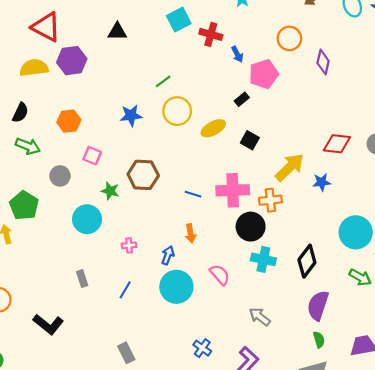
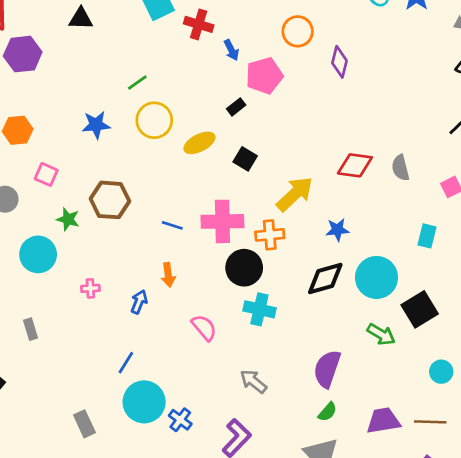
blue star: (322, 182) -> (337, 230), moved
black diamond: (307, 261) -> (325, 279), moved, turned 36
cyan circle: (176, 287) -> (144, 402), moved
blue line: (125, 290) -> (126, 363), moved
green semicircle: (319, 340) -> (328, 412), turned 56

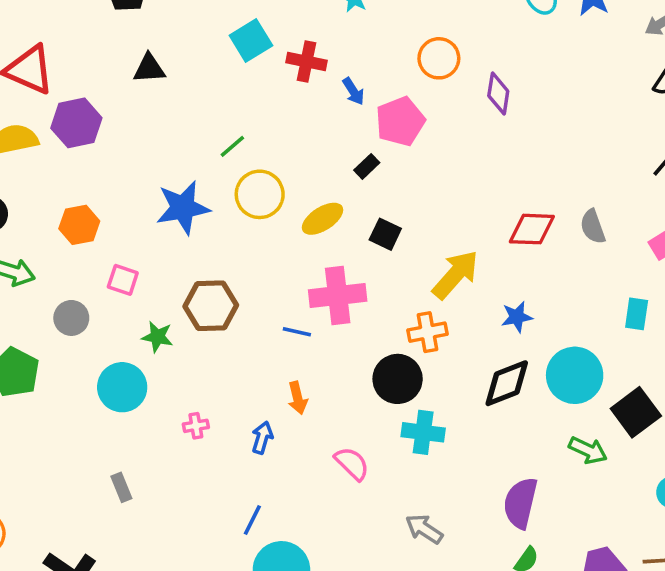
blue star: (96, 125) -> (183, 208), size x1.4
pink cross: (222, 221) -> (338, 295), moved

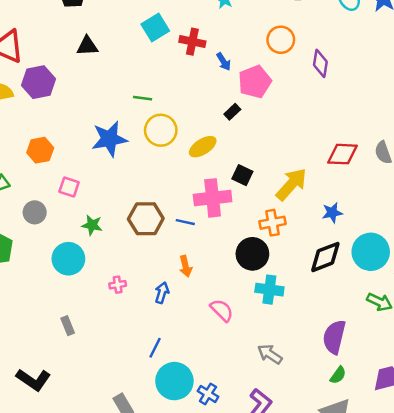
green line: (232, 146) -> (143, 98), turned 48
black square: (385, 234) -> (242, 175), moved
brown hexagon: (211, 306) -> (146, 219), moved

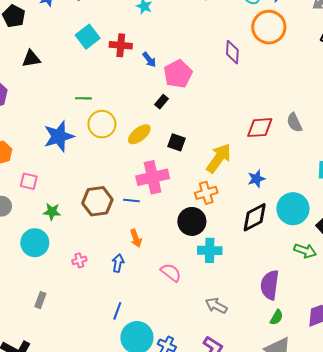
orange circle: (281, 40) -> (269, 27), moved, size x1.4
black square: (242, 175) -> (177, 142), moved
gray rectangle: (68, 326) -> (40, 300), turned 49

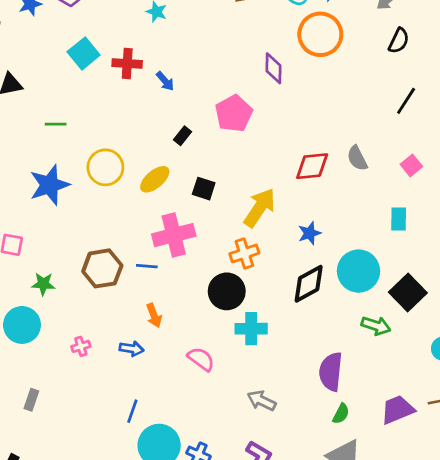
pink pentagon: (178, 74) -> (234, 113), moved
green line: (83, 98) -> (56, 124), moved
blue arrow: (118, 263) -> (132, 349), turned 90

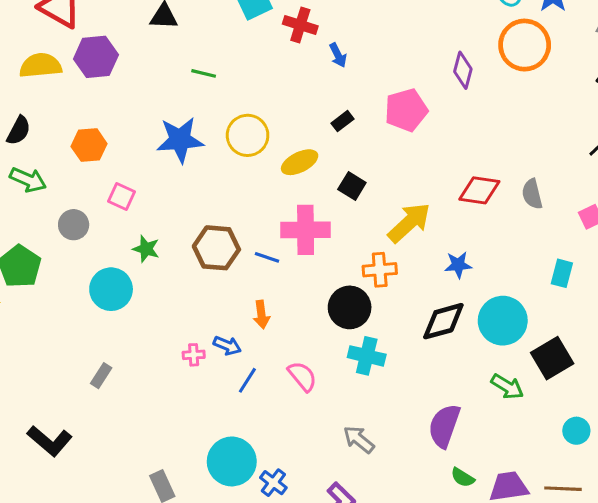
pink cross: (81, 346) -> (194, 355), moved
blue line: (132, 411) -> (247, 380), moved
green semicircle: (341, 414) -> (463, 477), moved, turned 80

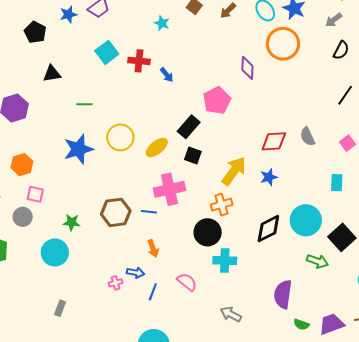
black rectangle: (343, 121) -> (189, 127), moved, size x1.6
pink square: (122, 197) -> (35, 194), moved
blue star: (458, 265) -> (269, 177), moved

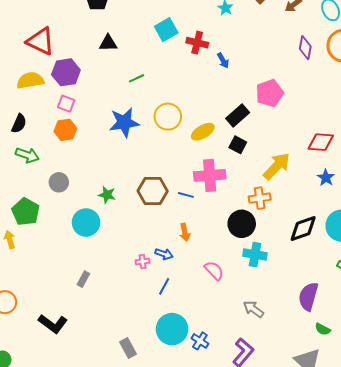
purple diamond: (247, 68) -> (305, 48), moved
green line: (84, 104) -> (137, 78), turned -35
blue star: (269, 177) -> (326, 178), moved, turned -30
pink square: (35, 194) -> (66, 104), moved
blue line: (153, 292) -> (164, 286), moved

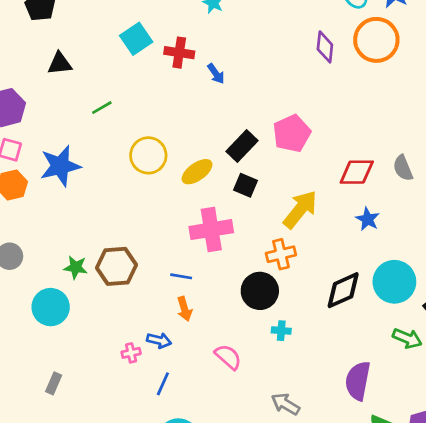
pink pentagon: (270, 93) -> (292, 133), moved
blue star: (124, 122) -> (60, 166), moved
brown hexagon: (153, 191) -> (117, 266), moved
blue line: (186, 195) -> (181, 276), moved
cyan cross: (255, 255) -> (281, 331), size x0.6

